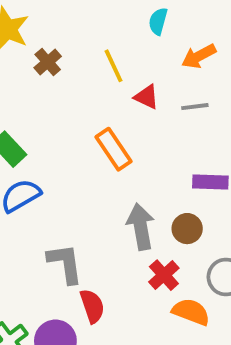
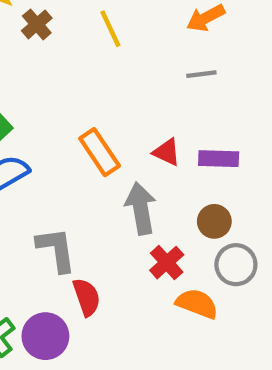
red triangle: (146, 97) -> (167, 152), moved
orange rectangle: (114, 149) -> (100, 152), moved
brown circle: (187, 229) -> (214, 221), moved

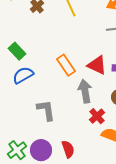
red triangle: (167, 152) -> (97, 65), size x1.5
red semicircle: (87, 297) -> (68, 149), moved

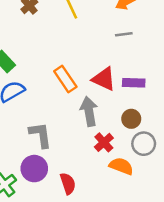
purple circle: (41, 150) -> (34, 169), moved

